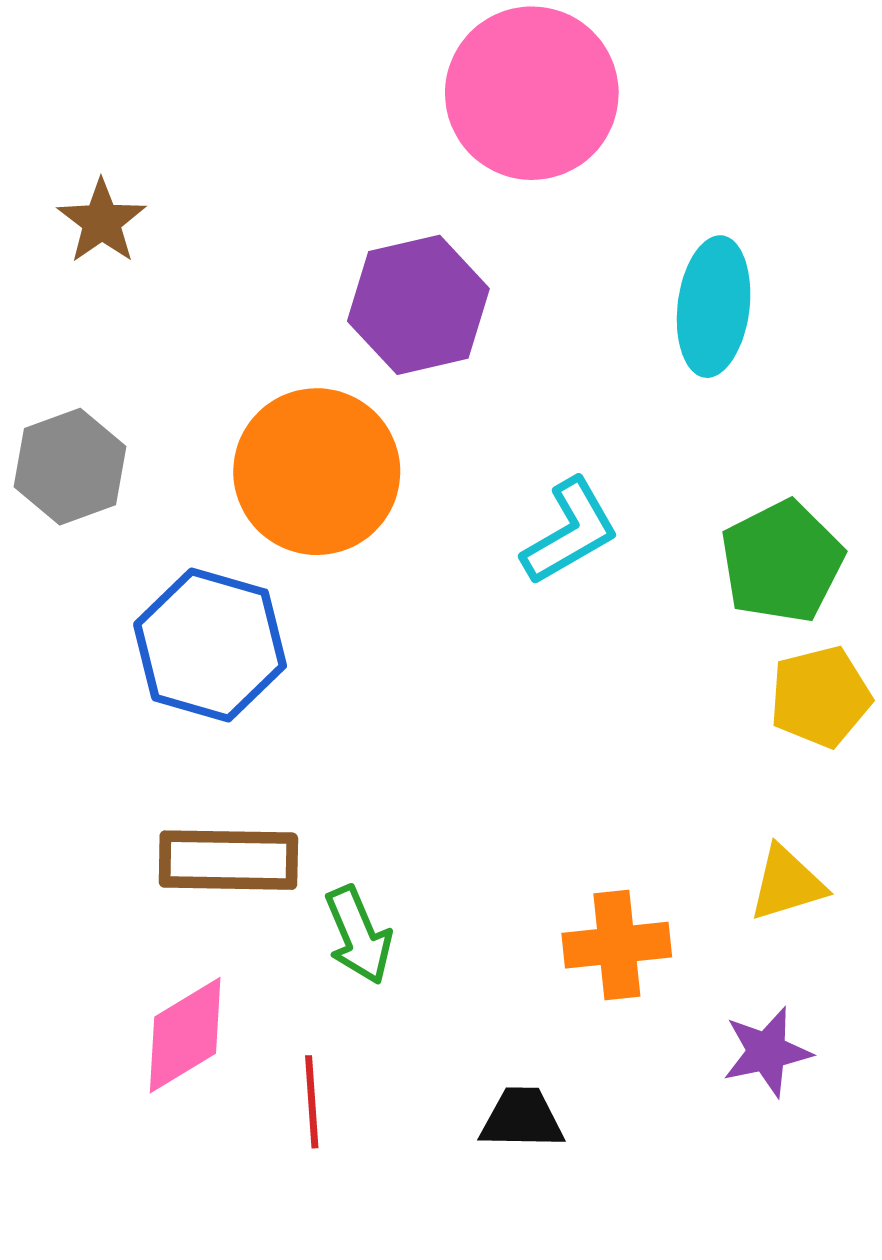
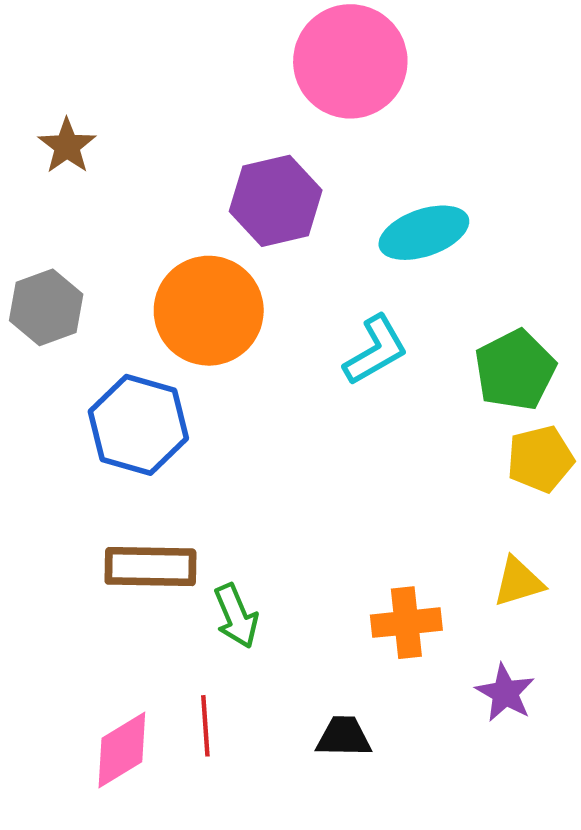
cyan ellipse: (714, 307) -> (424, 233), moved, turned 64
pink diamond: (185, 1035) -> (122, 750), moved
purple star: (767, 1052) -> (505, 693), turned -30

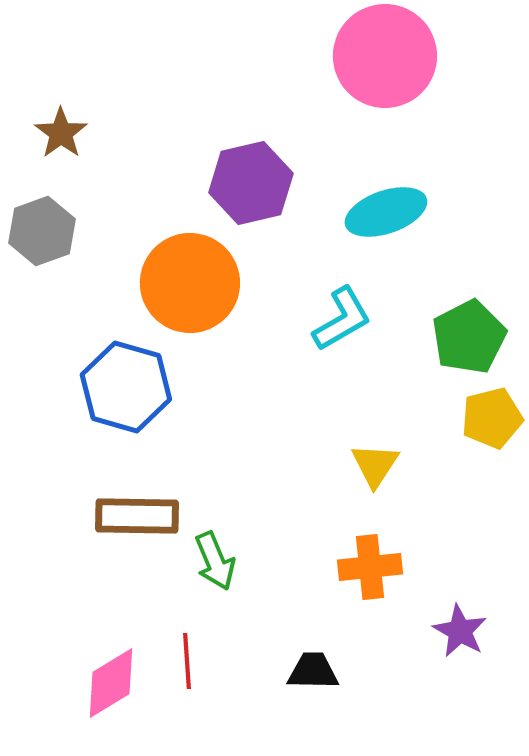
pink circle: (350, 61) -> (385, 56), moved
gray hexagon: (46, 307) -> (42, 231), moved
yellow triangle: (518, 582) -> (375, 465), moved, turned -40

